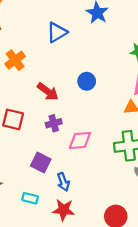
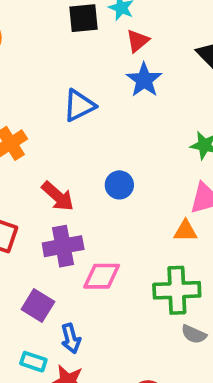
purple cross: (54, 123) -> (63, 246), size x1.5
cyan rectangle: (30, 198) -> (33, 362), moved

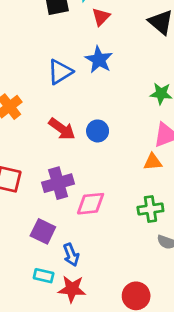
blue star: (144, 80) -> (99, 60), moved
red arrow: (58, 196) -> (62, 129), moved
green cross: (177, 290) -> (150, 209), size x0.7

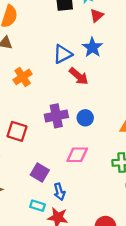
red arrow: (62, 129) -> (79, 76), moved
blue circle: (98, 131) -> (85, 118), moved
purple cross: (58, 183) -> (56, 116), moved

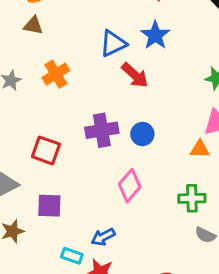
pink diamond: (77, 155) -> (130, 186), turned -50
purple square: (40, 172) -> (49, 206), moved, turned -30
blue arrow: (59, 192) -> (103, 237), turned 77

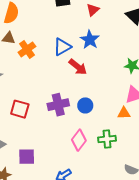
orange cross: (56, 74) -> (27, 49), moved
red square: (46, 150) -> (20, 109), moved
green cross: (192, 198) -> (107, 139), moved

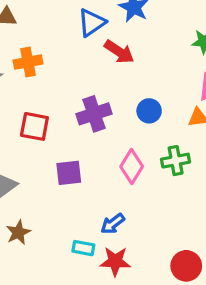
orange cross: (27, 49) -> (28, 62), moved, turned 30
blue circle: (85, 105) -> (149, 111), moved
purple square: (27, 157) -> (69, 173), moved

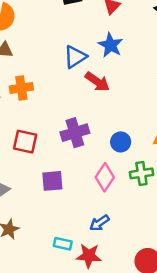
blue circle: (149, 111) -> (121, 142), moved
blue arrow: (113, 224) -> (99, 223), moved

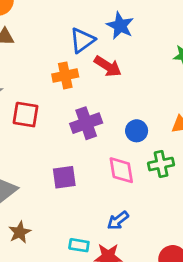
orange cross: (21, 88) -> (65, 75), moved
red square: (25, 142) -> (26, 115), moved
pink diamond: (105, 177) -> (121, 170), turned -40

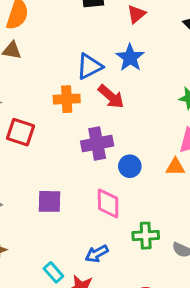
purple cross: (86, 123) -> (97, 144), moved
green cross: (161, 164) -> (146, 236), moved
cyan rectangle: (79, 245) -> (53, 272), turned 30

